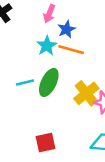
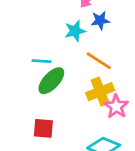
orange line: (71, 50) -> (99, 61), moved
green ellipse: (49, 82) -> (51, 81), moved

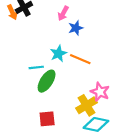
cyan star: (75, 31) -> (58, 54), moved
yellow cross: (100, 92) -> (86, 105), moved

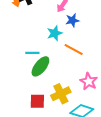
cyan star: (58, 54) -> (55, 33), moved
yellow cross: (86, 105) -> (61, 94), moved

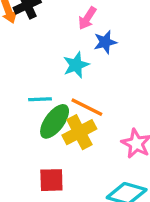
orange line: (74, 49) -> (87, 107), moved
yellow cross: (61, 94) -> (79, 132), moved

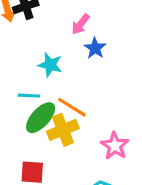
blue star: (105, 42) -> (95, 48), turned -30
cyan star: (76, 65) -> (50, 65), moved, turned 30

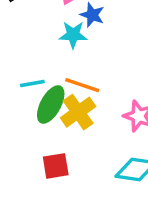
cyan star: (50, 65) -> (73, 35), moved

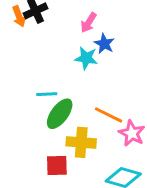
orange line: (82, 85) -> (109, 115), moved
yellow cross: (78, 112) -> (81, 142), moved, turned 32

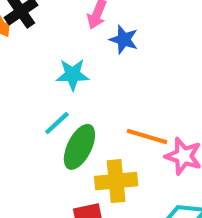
cyan star: (86, 58) -> (73, 75), moved
cyan line: (47, 94) -> (57, 123), turned -30

